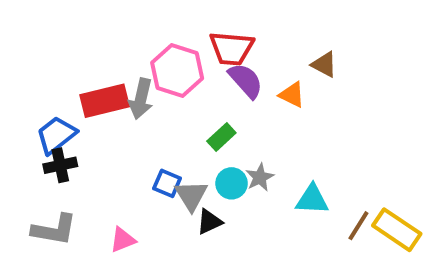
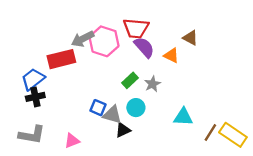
gray arrow: (141, 99) -> (83, 39), moved, turned 50
gray star: (260, 177) -> (152, 84), moved
gray triangle: (191, 195) -> (112, 115), turned -42

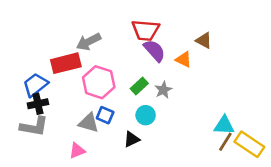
pink hexagon: (104, 41) -> (99, 82), moved
gray triangle: (112, 115) -> (89, 123), moved
cyan triangle: (183, 117) -> (224, 125), moved
gray L-shape: (32, 135) -> (34, 127), moved

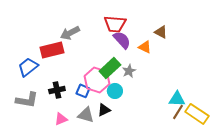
pink hexagon: (99, 82) -> (97, 80), moved
green rectangle: (139, 86) -> (110, 68), size x1.5
black cross: (38, 104) -> (57, 90), moved
gray triangle: (89, 123) -> (86, 115), moved

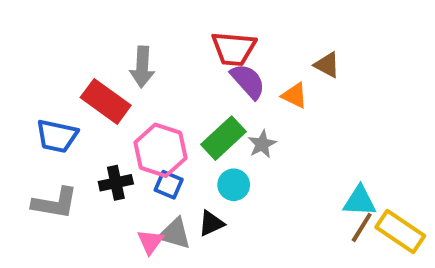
gray arrow: (70, 33) -> (142, 67), turned -60
red rectangle: (52, 50) -> (106, 101), turned 50
blue trapezoid: (28, 67) -> (57, 136), turned -130
pink hexagon: (97, 80) -> (161, 150), moved
pink triangle: (61, 119) -> (150, 242), moved, turned -32

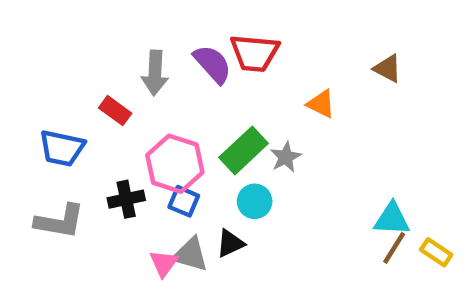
brown triangle: (327, 65) -> (387, 68), moved
purple semicircle: (248, 81) -> (213, 64), moved
red rectangle: (106, 101) -> (115, 111), size x0.6
yellow rectangle: (400, 232) -> (436, 252), size x0.6

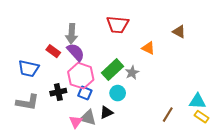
purple semicircle: (213, 64) -> (76, 52), moved
cyan triangle: (392, 219) -> (197, 101), moved
brown line: (394, 248) -> (168, 115), moved

